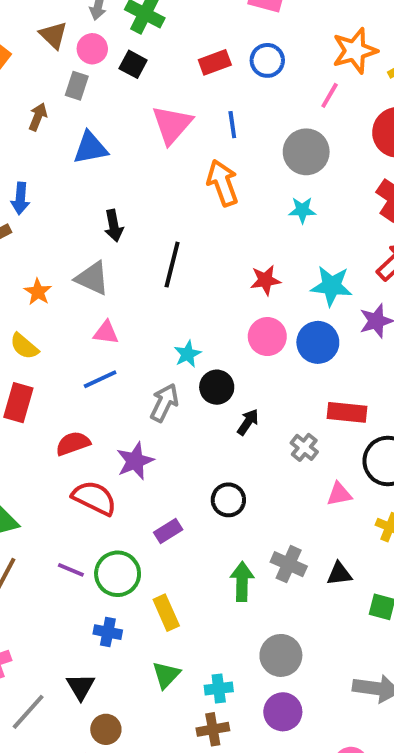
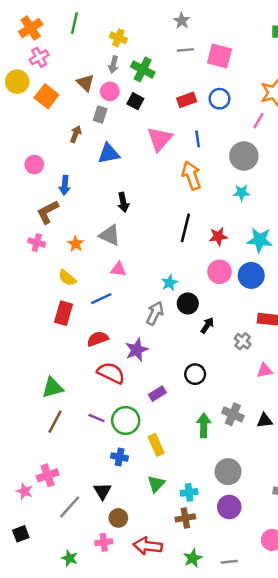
black line: (172, 265) -> (185, 228), moved
blue line: (100, 379) -> (101, 299), moved

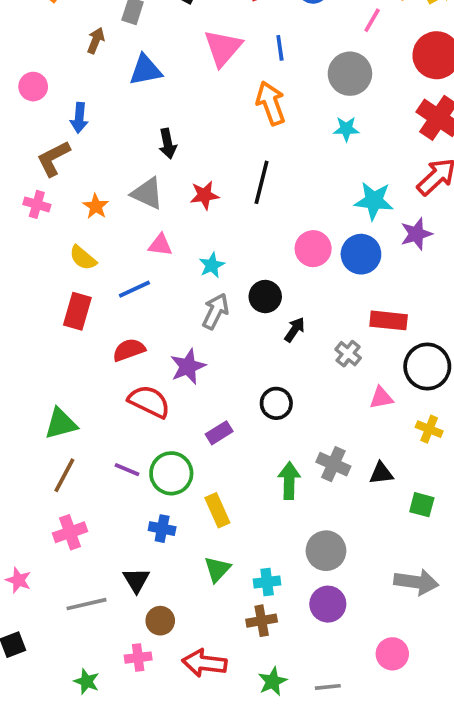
red star: (218, 236) -> (204, 195), moved
cyan star: (170, 283) -> (212, 265), moved
pink cross: (48, 475) -> (70, 532), moved
gray line: (70, 507) -> (87, 604), turned 35

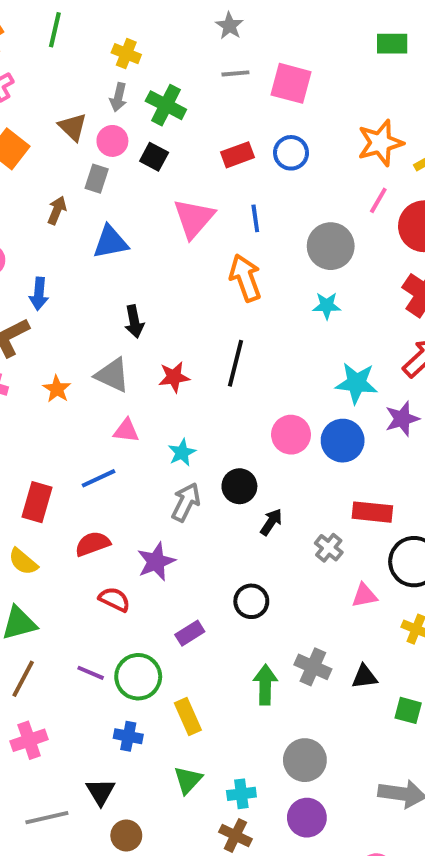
pink line: (372, 20) -> (378, 200), moved
yellow semicircle: (83, 258) -> (23, 562), moved
red semicircle: (149, 402) -> (114, 599), size x0.7
brown cross: (262, 621) -> (235, 835), turned 36

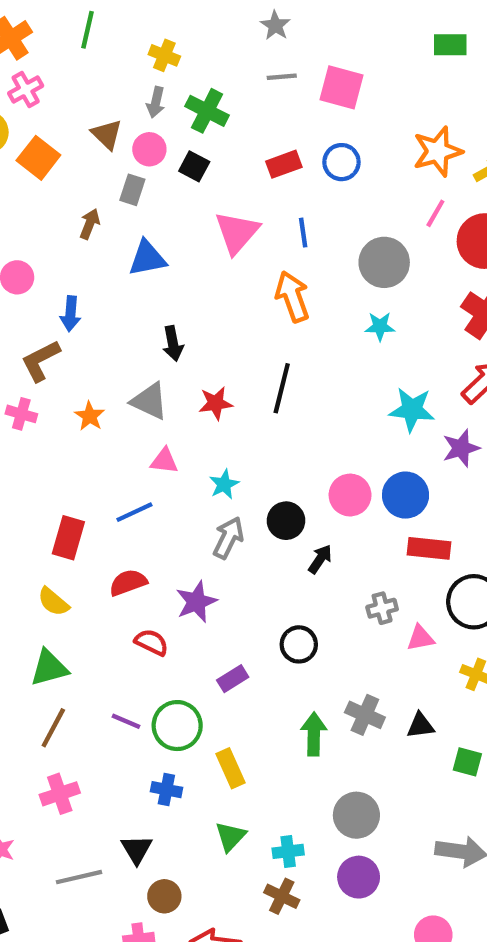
pink circle: (291, 435) -> (350, 495), moved
blue circle: (343, 441) -> (406, 495), moved
gray cross: (329, 548) -> (382, 608), moved, turned 36

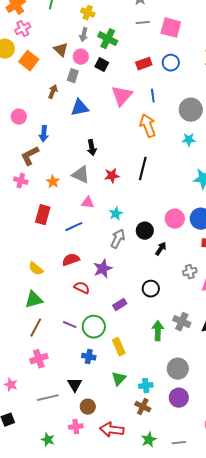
red rectangle: (68, 538) -> (43, 215), moved

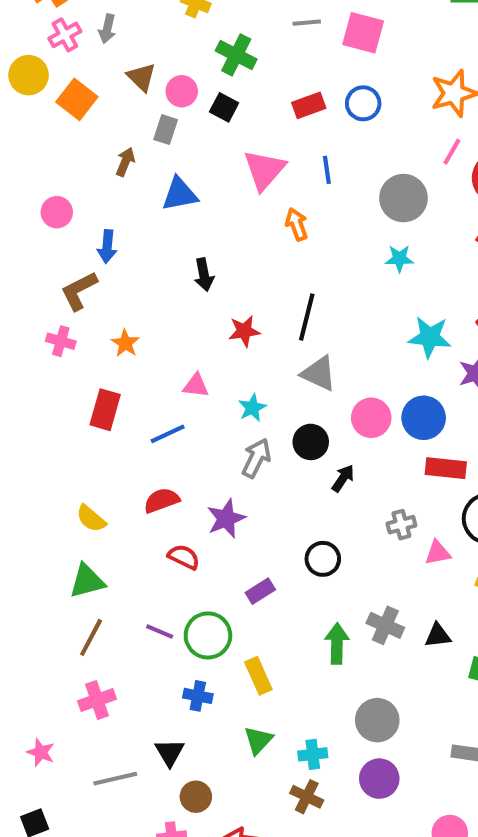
gray arrow: (84, 35) -> (107, 29), moved
orange arrow: (148, 126) -> (297, 224), moved, size x0.7
gray triangle: (81, 175) -> (319, 373), moved

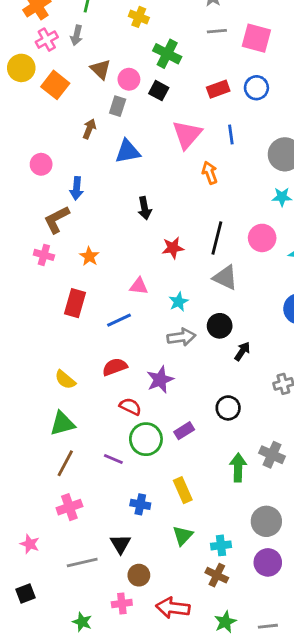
pink circle: (371, 418) -> (262, 238), moved
gray arrow: (256, 458) -> (181, 337), turned 56
green circle: (208, 635) -> (146, 439), moved

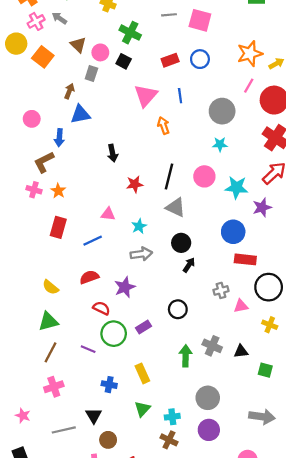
gray arrow: (77, 35) -> (59, 18), turned 112
blue triangle: (128, 152) -> (80, 114), moved
orange star: (89, 256) -> (58, 191), moved
black circle: (220, 326) -> (181, 243), moved

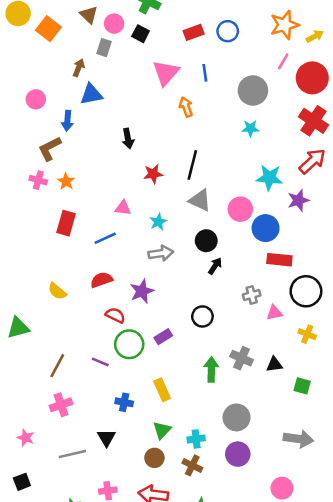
pink circle: (204, 176) -> (240, 209), moved
green triangle: (48, 321) -> (18, 328), moved
brown circle: (108, 440) -> (154, 458), moved

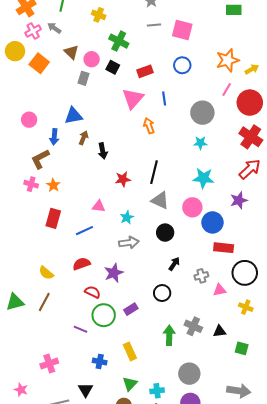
red rectangle: (194, 32) -> (145, 71), moved
brown arrow: (79, 68) -> (84, 138), moved
cyan star: (269, 178) -> (203, 178), moved
black arrow: (215, 266) -> (174, 264), moved
brown line: (57, 366) -> (44, 302), moved

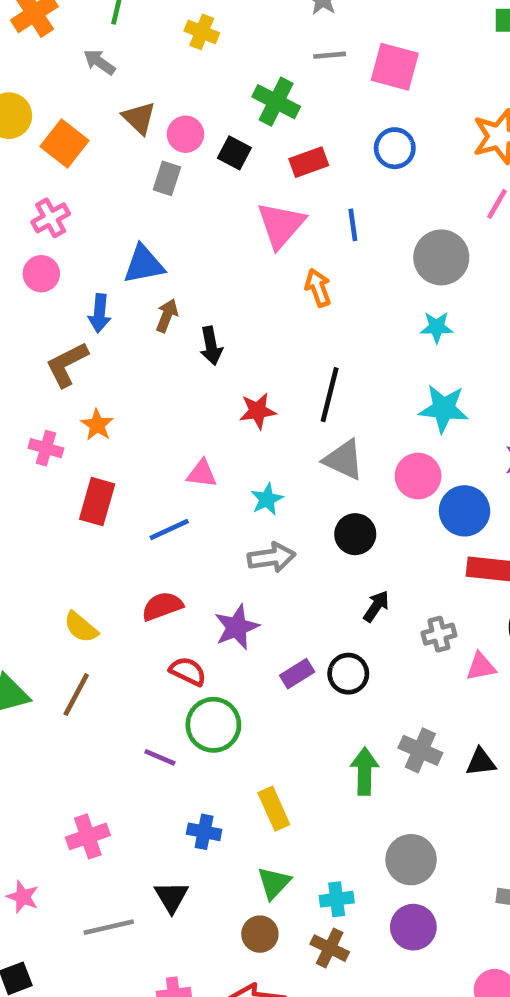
pink cross: (33, 31) -> (51, 218), moved
green cross: (119, 41) -> (276, 102), moved
pink cross: (31, 184) -> (46, 448), moved
purple rectangle: (131, 309) -> (297, 674), moved

